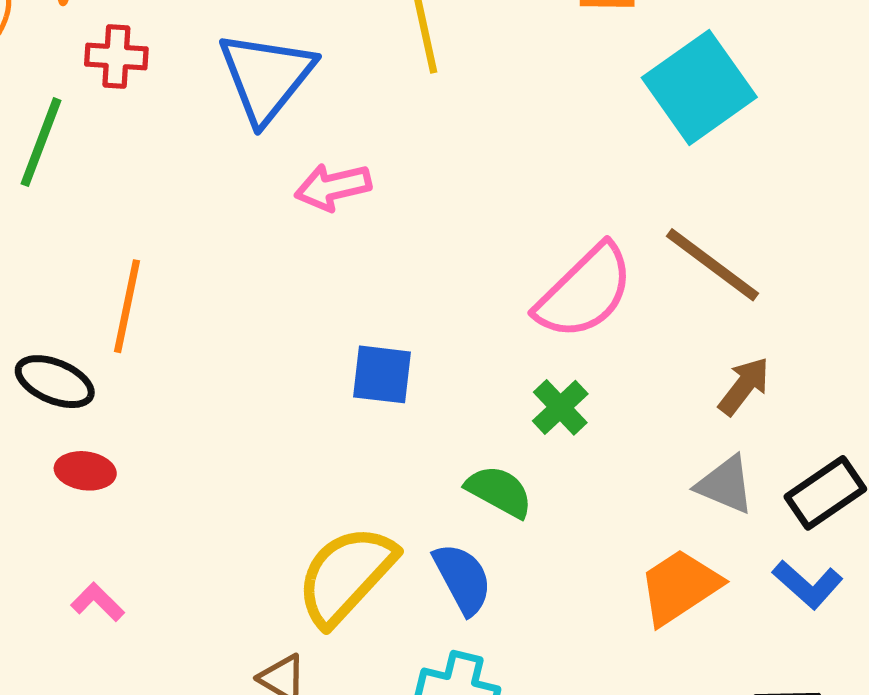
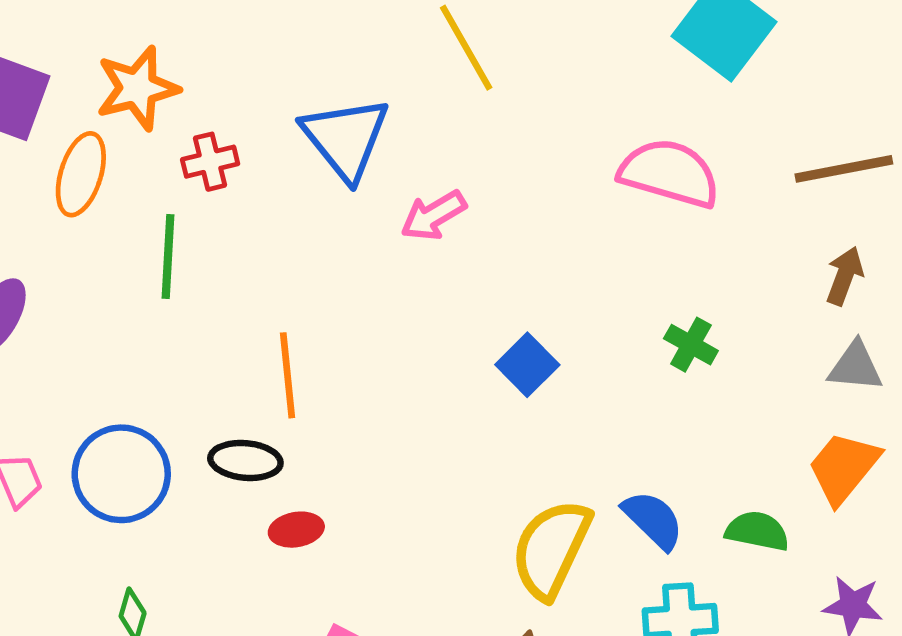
brown line: (713, 265) -> (844, 169), moved, turned -30
pink semicircle: (585, 292) -> (669, 173), moved, turned -102
blue square: (382, 374) -> (527, 365), turned -34
green semicircle: (499, 491) -> (757, 531), moved

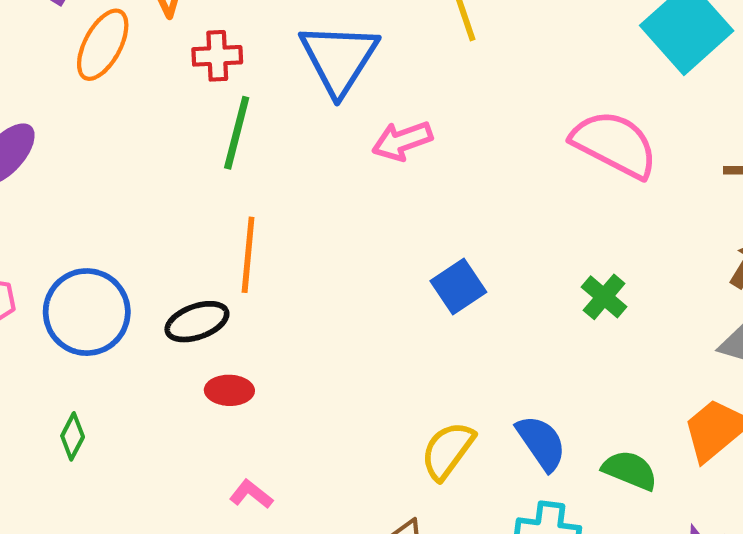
green line: (168, 256) -> (237, 133), moved
black ellipse: (245, 460) -> (197, 322), turned -36
yellow semicircle: (551, 549) -> (448, 451), size x0.7

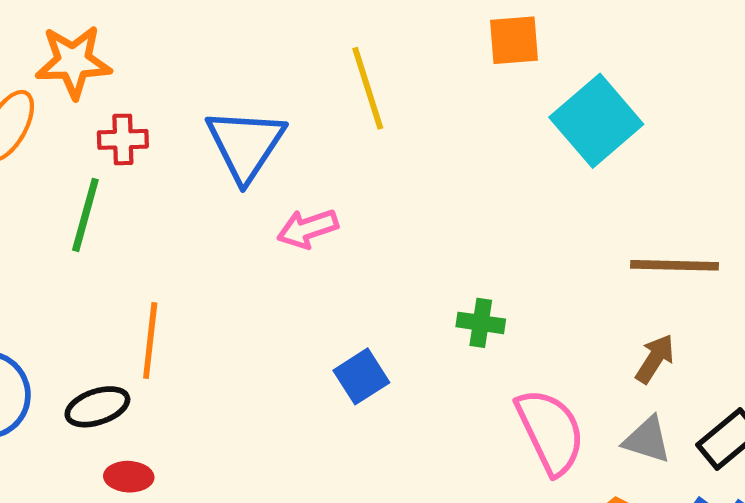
green line: (237, 133) -> (85, 215), moved
pink semicircle: (615, 144) -> (550, 431), moved, turned 36
green cross: (604, 297) -> (481, 323), moved, turned -33

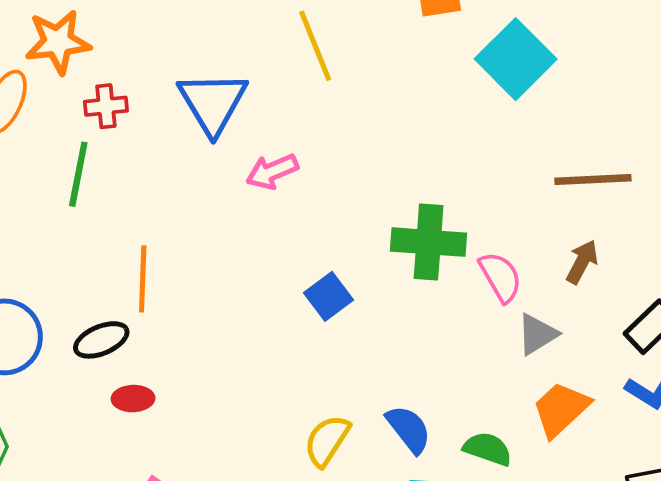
green cross: (481, 323) -> (429, 242), size x1.8
pink semicircle: (550, 431) -> (501, 277), moved, size x0.7
gray triangle: (647, 440) -> (537, 334), moved, turned -45

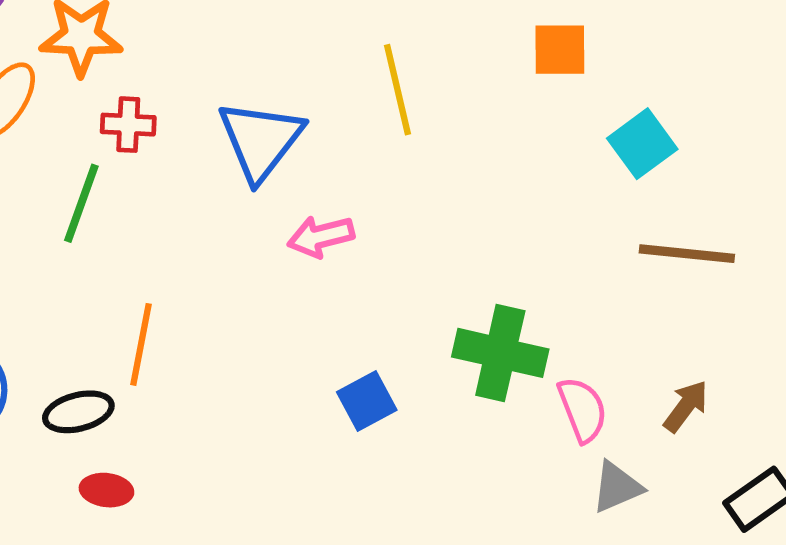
cyan square: (516, 59) -> (642, 144), size x0.7
brown line: (593, 179) -> (687, 254), moved

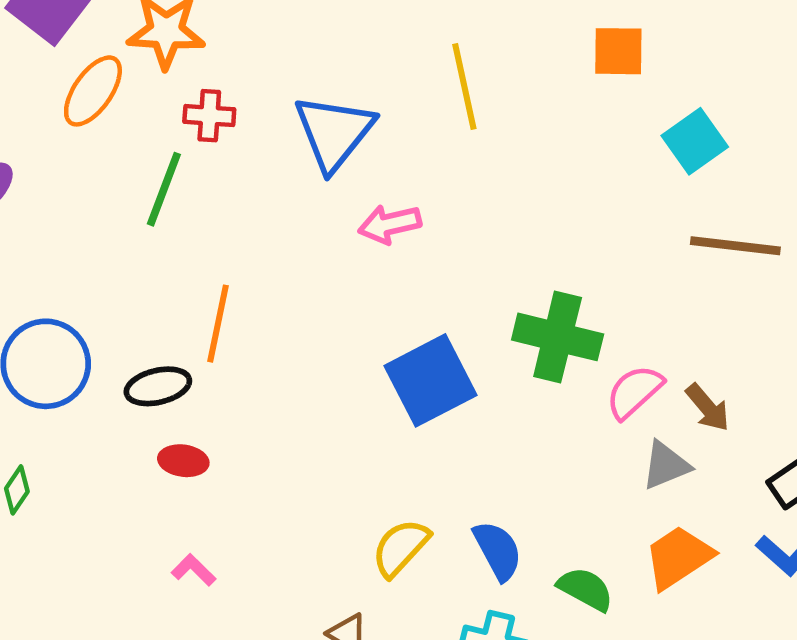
blue square: (367, 401) -> (431, 380), size x1.6
brown arrow: (686, 406) -> (708, 408), moved, turned 102
pink semicircle: (582, 410) -> (634, 392), turned -112

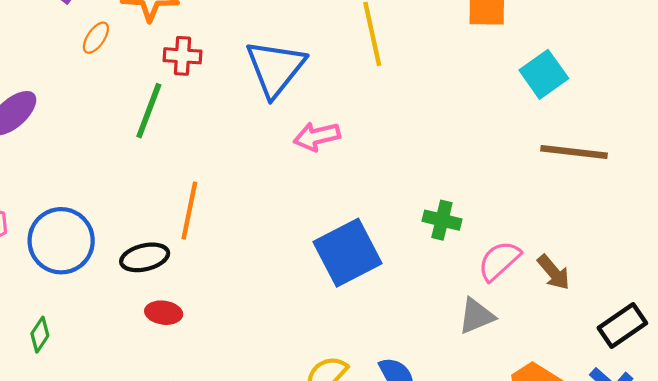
orange ellipse: (93, 91) -> (96, 38), size x0.6
green cross: (558, 337) -> (442, 220), size x0.6
gray triangle: (666, 465) -> (476, 316), moved

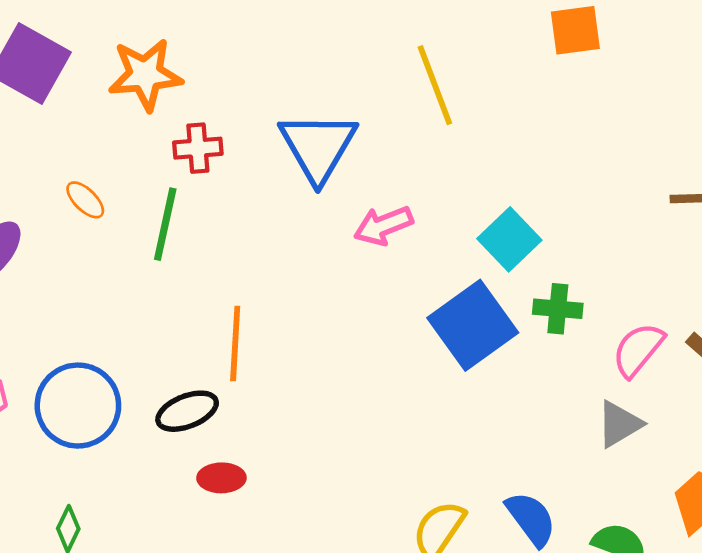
orange ellipse: (96, 38) -> (85, 200), moved, turned -72
cyan square: (544, 74) -> (509, 239), moved
blue square: (347, 253) -> (473, 325), moved

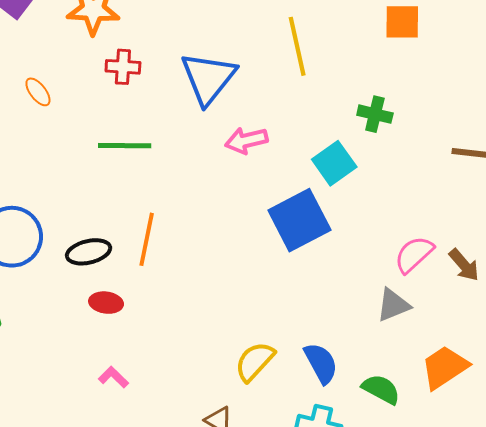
green line: (165, 224) -> (125, 146), moved, turned 70
green cross: (558, 309) -> (375, 114), moved
orange line: (235, 343) -> (147, 239), moved

